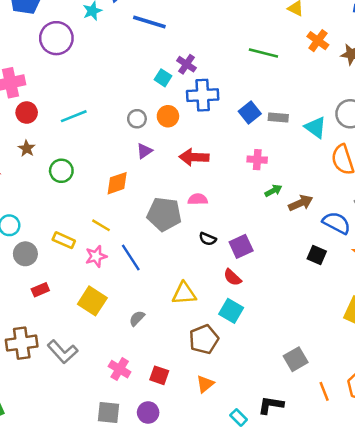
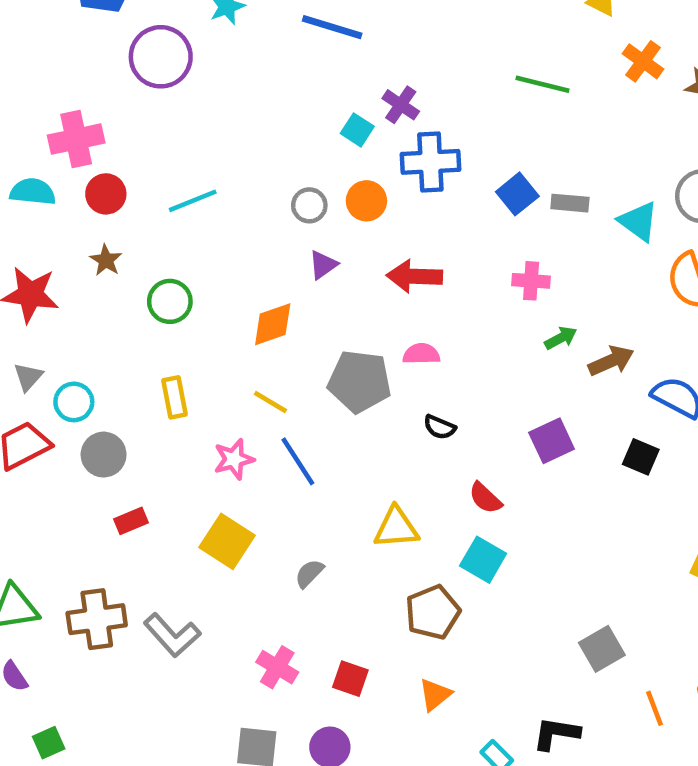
yellow line: (101, 225) -> (270, 402), moved
yellow rectangle: (64, 240) -> (174, 397), moved, turned 55
purple square: (241, 246) -> (552, 441), moved

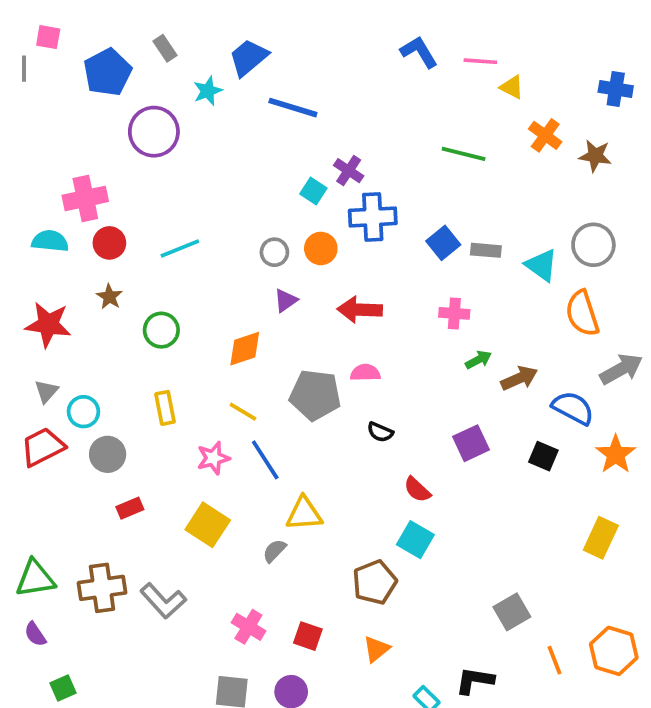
yellow triangle: (396, 528) -> (304, 514), moved

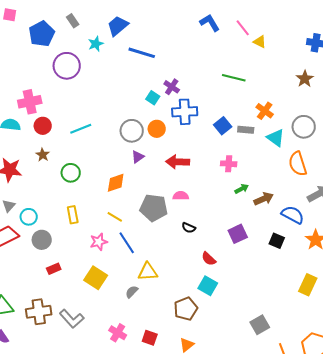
pink line: (480, 61) -> (243, 28), turned 48
orange cross: (545, 135) -> (265, 111), moved
brown star: (595, 156) -> (305, 79), turned 30
gray circle: (274, 252) -> (132, 131), size x1.5

